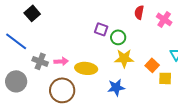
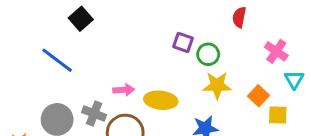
pink cross: (164, 19) -> (276, 51), moved
gray cross: (40, 61) -> (94, 114), moved

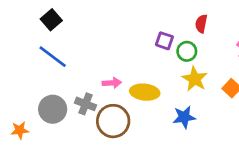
red semicircle: (239, 17) -> (201, 24), moved
black square: (81, 19) -> (51, 20), moved
yellow star: (217, 85) -> (195, 79), turned 30

